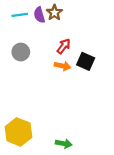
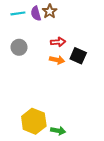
red arrow: (64, 46) -> (58, 42), turned 48
yellow hexagon: (18, 132) -> (34, 121), moved

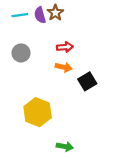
black square: (78, 56) -> (87, 81), moved, turned 35
yellow hexagon: (34, 121) -> (38, 112), moved

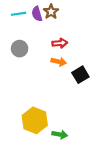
yellow hexagon: (38, 112) -> (35, 120), moved

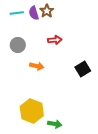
orange arrow: (59, 62) -> (37, 66), moved
black square: (80, 75) -> (83, 69), moved

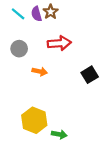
cyan line: (17, 13) -> (18, 14), turned 48
red arrow: (55, 40) -> (59, 43), size x1.5

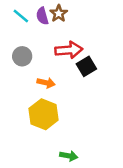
black square: (90, 75) -> (86, 66), moved
yellow hexagon: (34, 120) -> (44, 114), moved

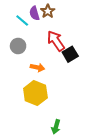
cyan line: (21, 16) -> (22, 20), moved
red arrow: (69, 50) -> (56, 41), turned -120
green arrow: (69, 156) -> (56, 127), turned 96

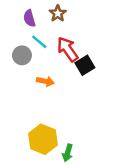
purple semicircle: (34, 13) -> (29, 18), moved
cyan line: (22, 20) -> (39, 42), moved
yellow hexagon: (35, 93) -> (43, 139), moved

